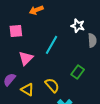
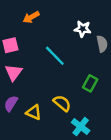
cyan line: (52, 45) -> (55, 56), turned -66
pink triangle: (26, 58) -> (14, 72), moved

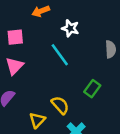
white star: (83, 29) -> (70, 28), moved
yellow triangle: (34, 112) -> (37, 120), moved, turned 42

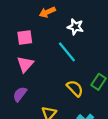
yellow semicircle: (60, 105) -> (75, 88), moved

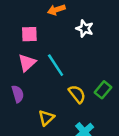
cyan line: (67, 52) -> (56, 65), moved
purple semicircle: (20, 94) -> (18, 94), turned 119

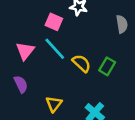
pink square: (29, 34) -> (54, 22), moved, turned 35
yellow semicircle: (77, 94) -> (81, 63), moved

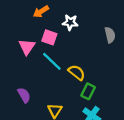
pink triangle: (25, 51) -> (27, 47), moved
green rectangle: (107, 66) -> (88, 91), moved

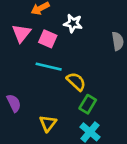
pink triangle: (27, 47) -> (21, 33), moved
cyan line: (52, 61) -> (49, 67), turned -35

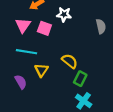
cyan line: (49, 67) -> (27, 52), moved
yellow triangle: (48, 123) -> (41, 70), moved

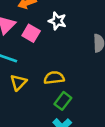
yellow semicircle: (70, 61) -> (54, 78), turned -56

